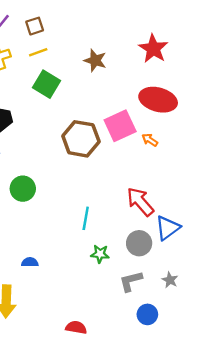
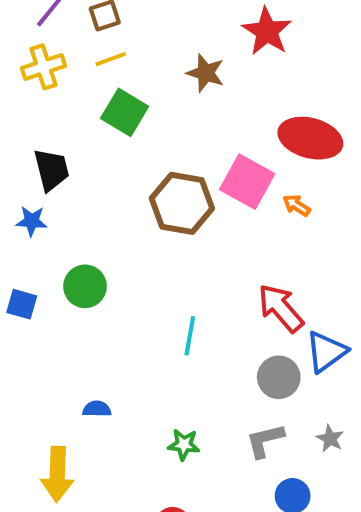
red star: (153, 49) -> (267, 31), moved
pink square: (120, 126) -> (247, 182), turned -36
green star: (100, 254) -> (184, 444), moved

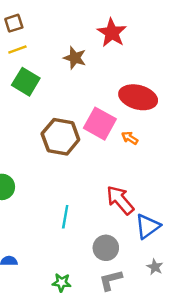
gray circle: (279, 377) -> (106, 248), moved
gray star: (330, 439) -> (155, 267), moved

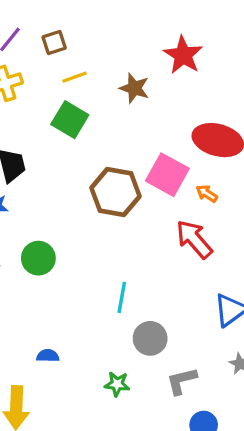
yellow line: (17, 49) -> (75, 77), moved
red arrow: (120, 200) -> (194, 239), moved
gray circle: (106, 248) -> (150, 338), moved

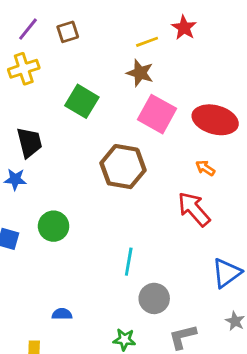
red star: (183, 55) -> (184, 28), moved, size x0.7
yellow line: (75, 77) -> (147, 42), moved
pink square: (167, 175) -> (157, 114), moved

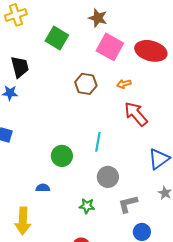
brown hexagon: (123, 167) -> (86, 84), size x0.7
orange arrow: (205, 168) -> (124, 84), moved, turned -48
green circle: (54, 226) -> (62, 156), moved
cyan line: (129, 262) -> (98, 142), moved

